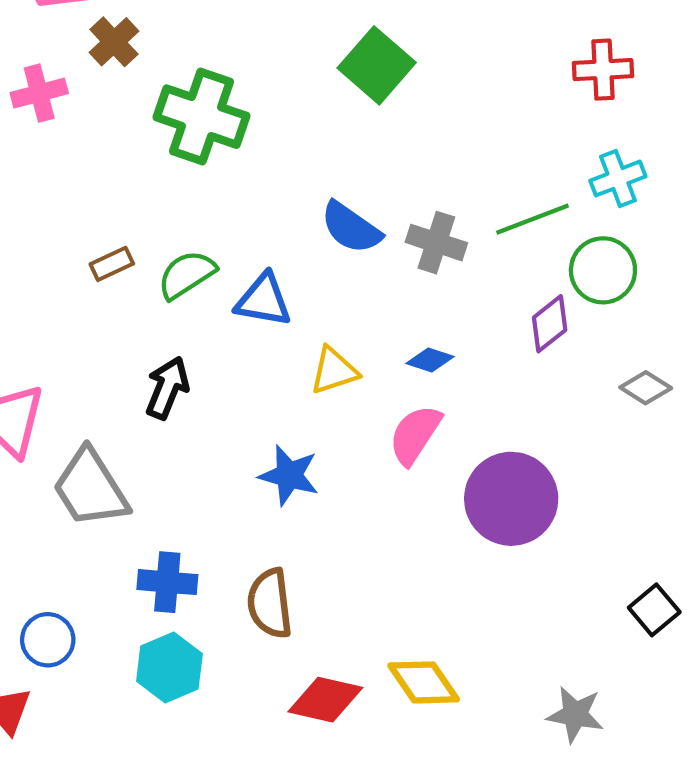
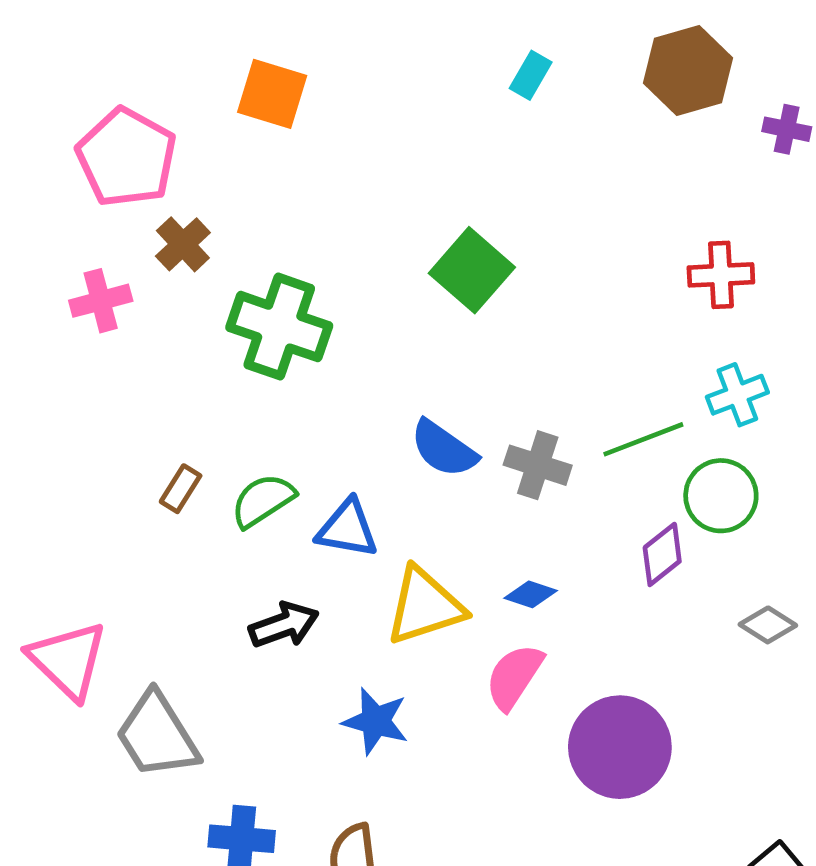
brown rectangle: (112, 264) -> (181, 489), turned -33
yellow triangle: (334, 371) -> (425, 606), size x1.5
black arrow: (167, 388) -> (284, 625), moved, turned 48

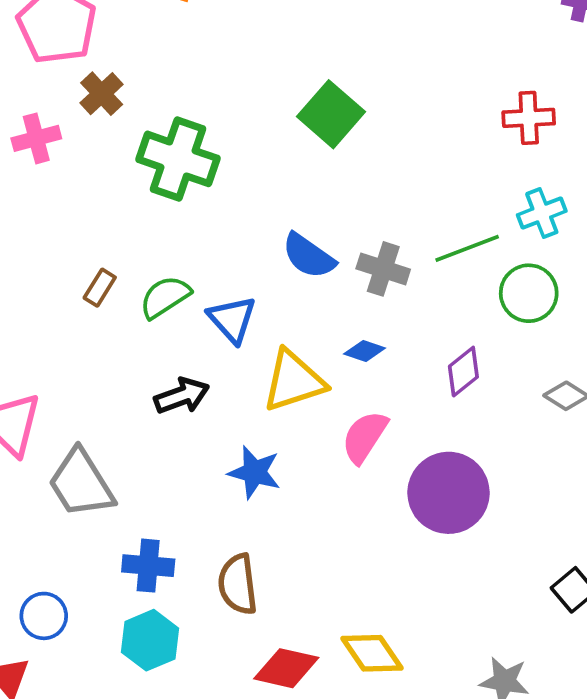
blue triangle: (347, 529) -> (232, 319), turned 38
purple diamond: (662, 554) -> (463, 372), moved
blue diamond: (531, 594) -> (365, 351), moved

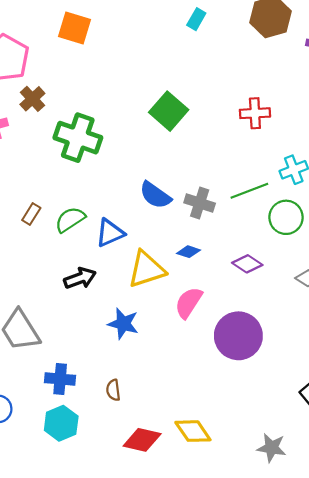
red cross: (529, 118) -> (255, 113), moved
blue triangle: (232, 319) -> (110, 233), turned 48
purple diamond: (463, 372) -> (247, 264), turned 72
brown semicircle: (238, 584) -> (113, 390), size x0.6

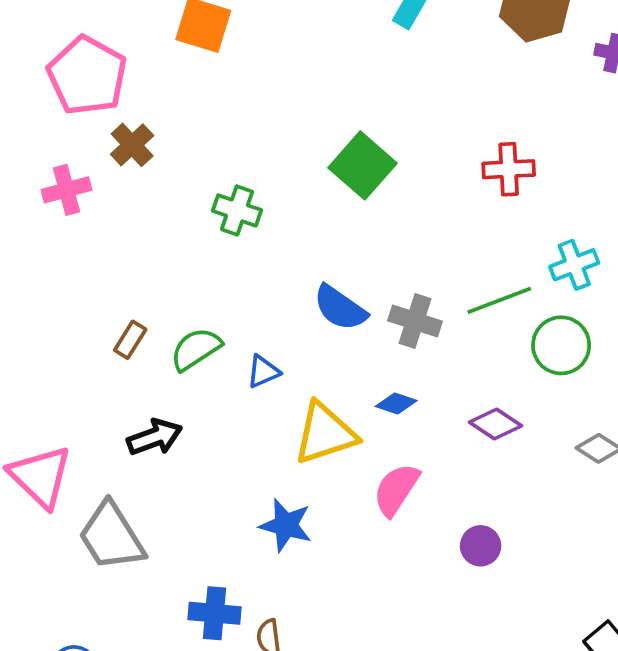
green cross: (78, 138) -> (237, 210), moved, size x0.6
blue triangle: (110, 233) -> (263, 372), size x0.7
black arrow: (80, 278) -> (155, 437), moved
purple circle: (238, 336) -> (481, 546), size x0.5
blue cross: (60, 379) -> (215, 613), moved

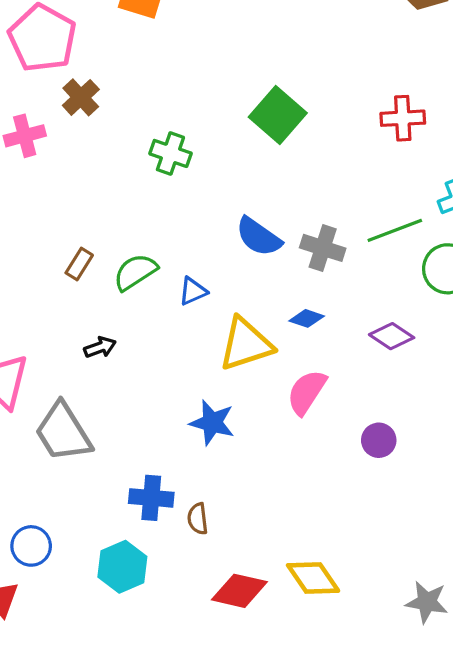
black arrow: (155, 437) -> (100, 347), size x0.7

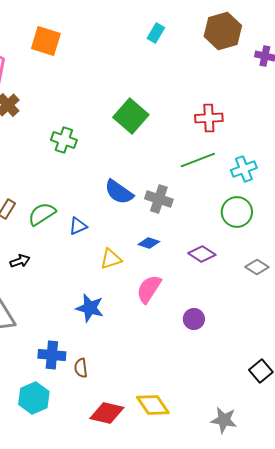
green line: (395, 230) -> (198, 160), moved
yellow triangle: (246, 344) -> (111, 259), size x0.6

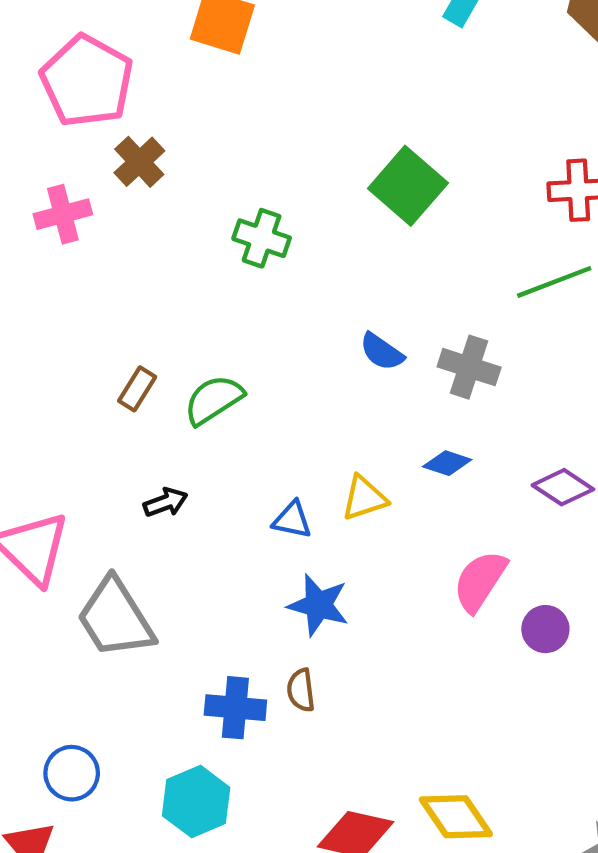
blue semicircle: (119, 192) -> (382, 352), size x0.7
blue triangle: (78, 226) -> (292, 520), moved, turned 36
pink semicircle: (149, 289) -> (480, 581), moved
brown semicircle: (81, 368) -> (301, 690), moved

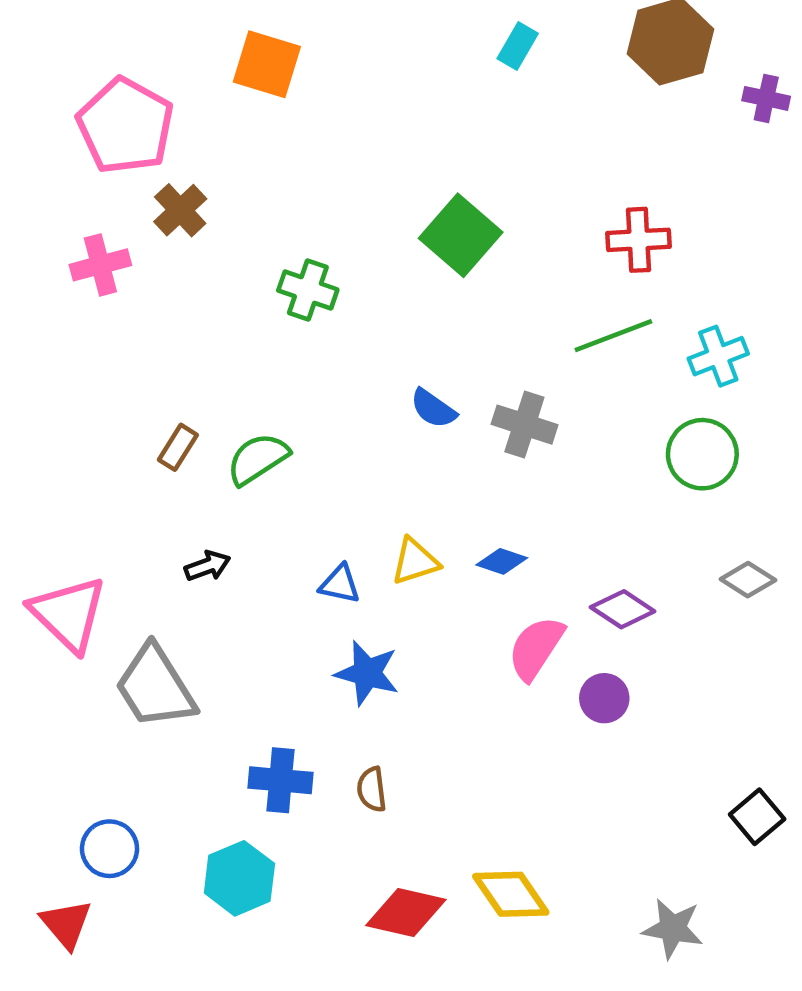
blue diamond: (447, 463) -> (502, 561), moved
purple diamond: (563, 487) -> (623, 609), moved
brown semicircle: (301, 690) -> (372, 789), moved

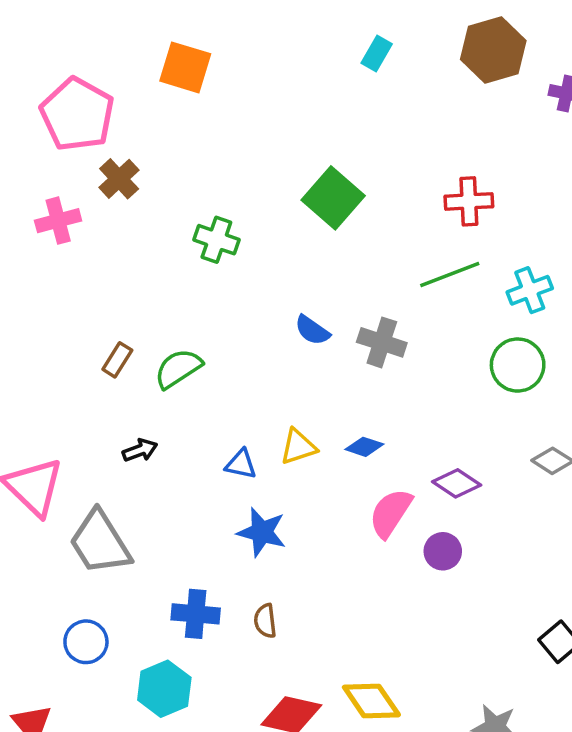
blue circle: (109, 849) -> (86, 642), moved

